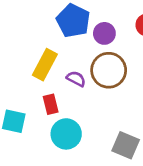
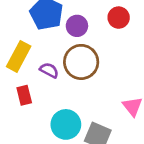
cyan circle: (66, 134) -> (66, 124), moved

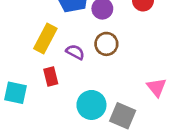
brown circle: (81, 62) -> (106, 44), size x0.7

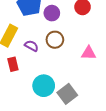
pink triangle: (157, 87) -> (89, 53), moved, turned -49
gray square: (123, 116) -> (67, 94), turned 30

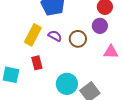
purple circle: (52, 13) -> (100, 26), moved
purple semicircle: (31, 46) -> (55, 36), moved

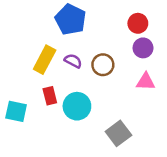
purple circle: (100, 26) -> (143, 48), moved
cyan circle: (67, 84) -> (77, 106), moved

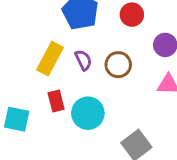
red circle: (138, 23) -> (132, 15), moved
purple semicircle: (73, 61) -> (83, 60), turned 36

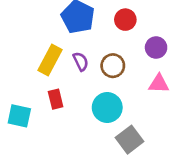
cyan circle: (88, 113) -> (107, 107), moved

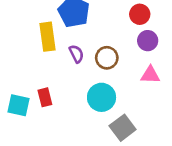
red circle: (125, 20) -> (140, 14), moved
yellow rectangle: (50, 60) -> (47, 37), moved, turned -36
red rectangle: (56, 99) -> (45, 97), moved

